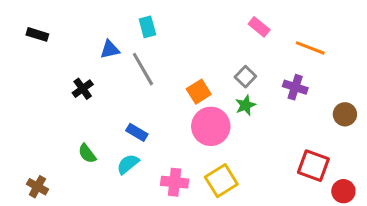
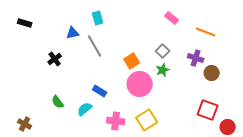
brown circle: (345, 114) -> (212, 73), moved
blue rectangle: (137, 132) -> (100, 91), moved

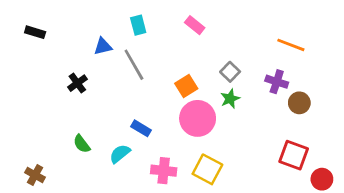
pink rectangle: (172, 18) -> (195, 25), moved
yellow square: (147, 120) -> (207, 169), turned -30

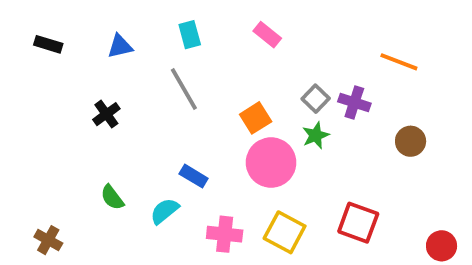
blue triangle: (103, 46) -> (120, 46), moved
purple cross: (277, 82) -> (354, 102), moved
red square: (294, 155) -> (358, 223), moved

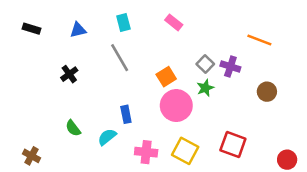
blue rectangle: (194, 176) -> (126, 114), turned 48

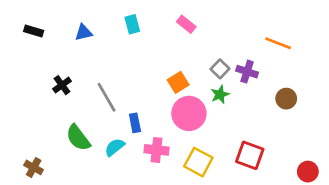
gray line: (120, 58) -> (107, 97), moved
black cross: (69, 74) -> (62, 85), moved
green semicircle: (73, 128) -> (78, 138), size x1.5
pink cross: (146, 152) -> (157, 150), moved

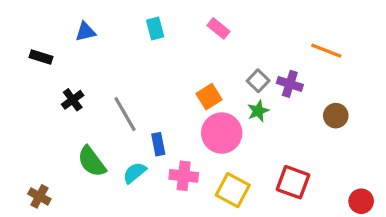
black rectangle: (34, 31) -> (41, 57), moved
blue triangle: (84, 32) -> (85, 32), moved

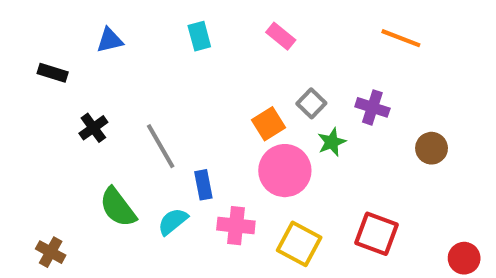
orange line: (326, 51) -> (401, 38), moved
gray square: (258, 81) -> (311, 103), moved

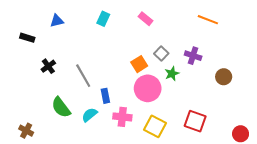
cyan rectangle: (199, 36) -> (103, 19), turned 40

